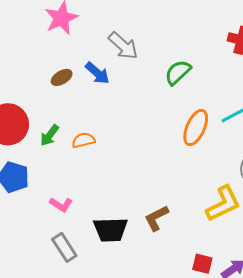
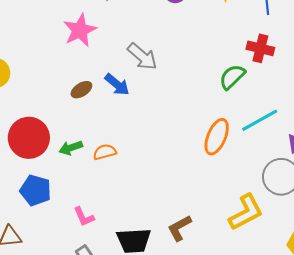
green semicircle: (178, 72) -> (232, 77), moved
green arrow: (50, 135) -> (71, 148), turned 35
pink L-shape: (61, 204) -> (84, 217), turned 35

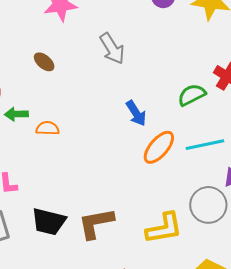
blue arrow: (117, 84) -> (136, 113), moved
brown ellipse: (81, 90) -> (44, 62), turned 55
brown L-shape: (179, 228) -> (96, 223), size x1.4

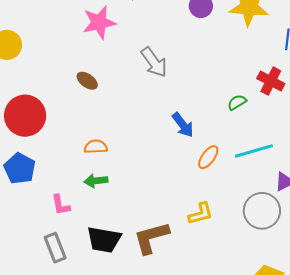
green semicircle: (192, 95) -> (237, 102), size x0.7
green arrow: (16, 114) -> (96, 181), moved
orange ellipse: (159, 147) -> (208, 157), size x0.7
yellow L-shape: (164, 228) -> (200, 214), moved, size x0.7

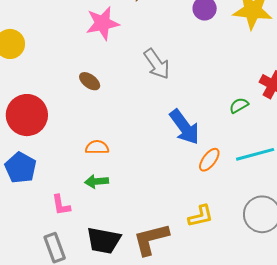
blue arrow: (183, 125) -> (184, 127), size x1.4

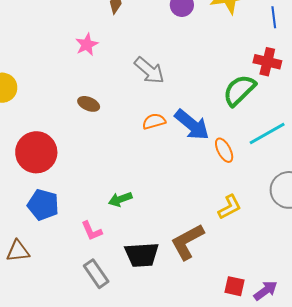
pink star: (103, 23) -> (87, 45), size x0.7
green semicircle: (239, 105) -> (239, 90), size x1.8
orange semicircle: (97, 147) -> (154, 121), moved
orange ellipse: (209, 160) -> (224, 150), turned -50

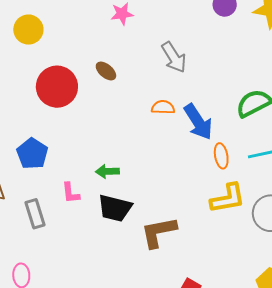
red circle: (36, 152) -> (57, 87), moved
yellow L-shape: (230, 207) -> (228, 198), moved, size x1.4
black trapezoid: (142, 255) -> (115, 208), moved
gray rectangle: (96, 274) -> (35, 214), moved

